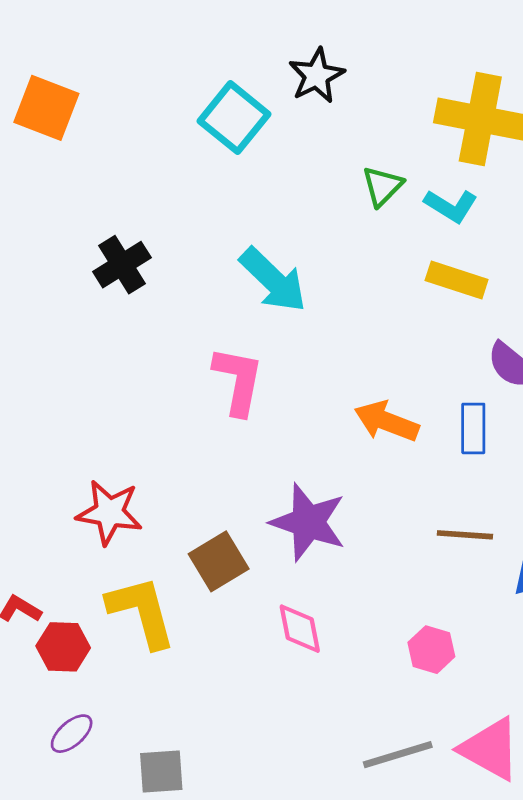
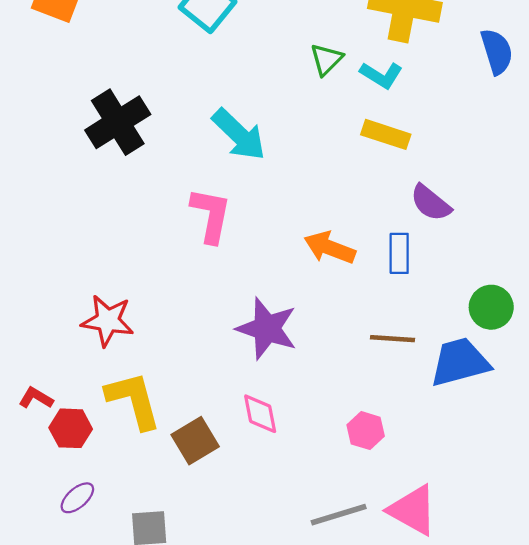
black cross: (122, 265) -> (118, 122), size x1.4
brown square: (219, 561) -> (195, 441), moved

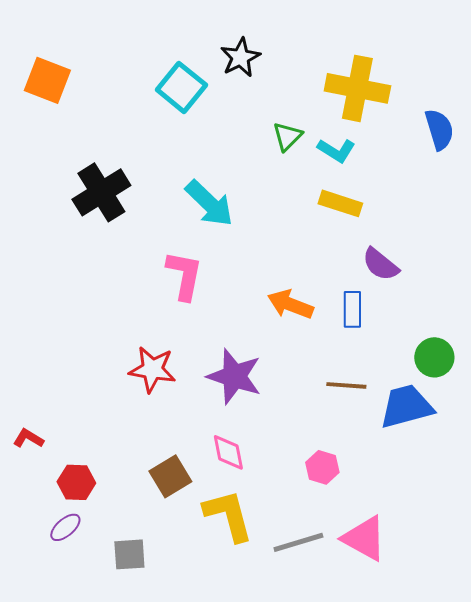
red star: (108, 321) -> (152, 369), moved
yellow L-shape: (133, 400) -> (228, 515), moved
red hexagon: (71, 428) -> (76, 482), moved

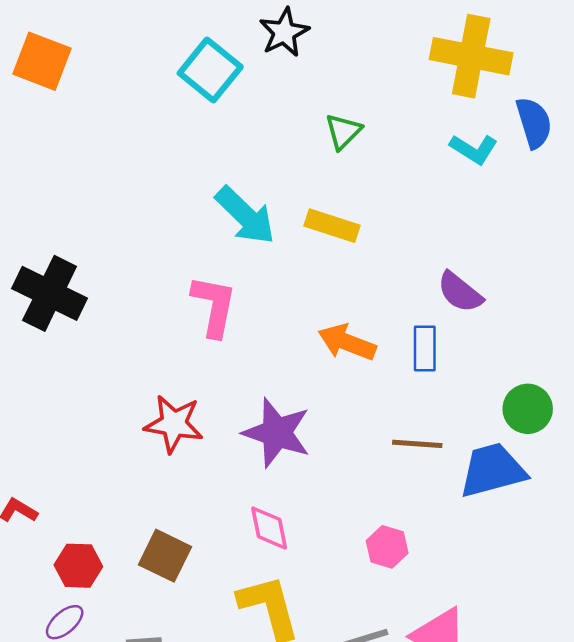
yellow cross: (357, 88) -> (471, 56), moved
cyan L-shape: (336, 150) -> (474, 149), moved
black cross: (101, 192) -> (50, 293), moved, turned -32
yellow rectangle: (340, 203) -> (332, 226), moved
brown square: (170, 476) -> (165, 556), moved, turned -33

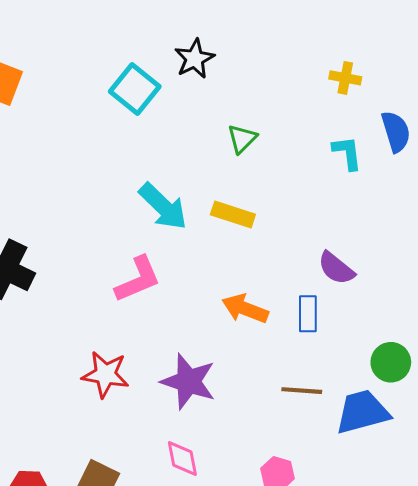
yellow cross: (471, 56) -> (345, 78), size x0.5
cyan L-shape: (474, 149) -> (347, 153), turned -129
pink L-shape: (214, 306) -> (138, 279), turned 56

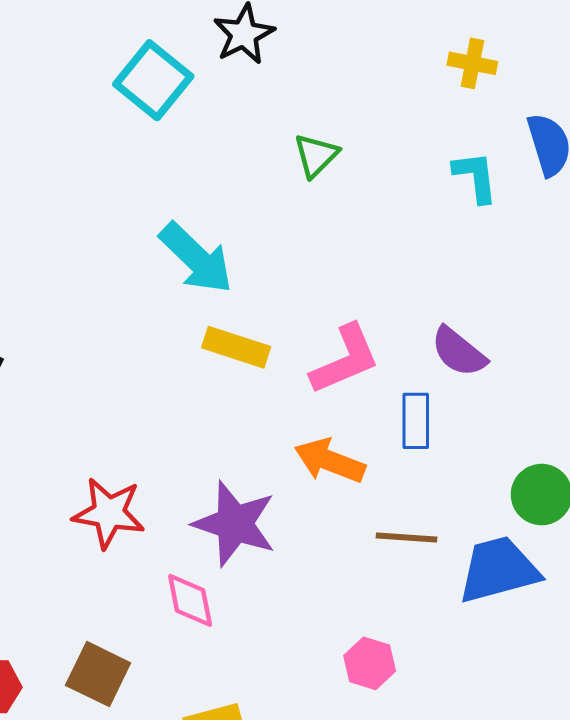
yellow rectangle: (233, 215) -> (236, 347), moved
pink L-shape: (138, 279) -> (345, 359), moved
orange arrow: (245, 309) -> (330, 461), moved
pink diamond: (182, 458) -> (190, 600), moved

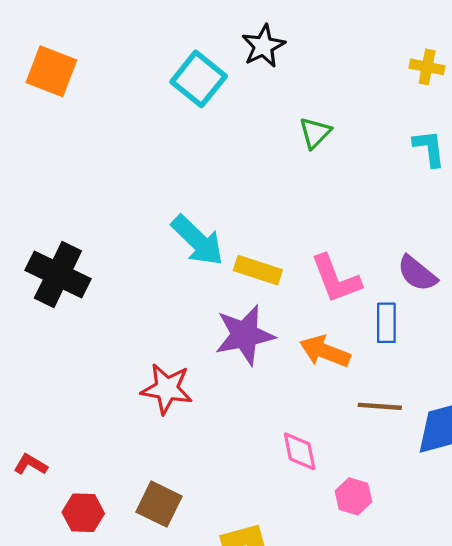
cyan arrow: (196, 258) -> (197, 240), moved
pink L-shape: (345, 359) -> (336, 279), turned 92
purple star: (235, 524) -> (245, 335), moved, turned -30
pink diamond: (190, 600) -> (300, 451), moved

